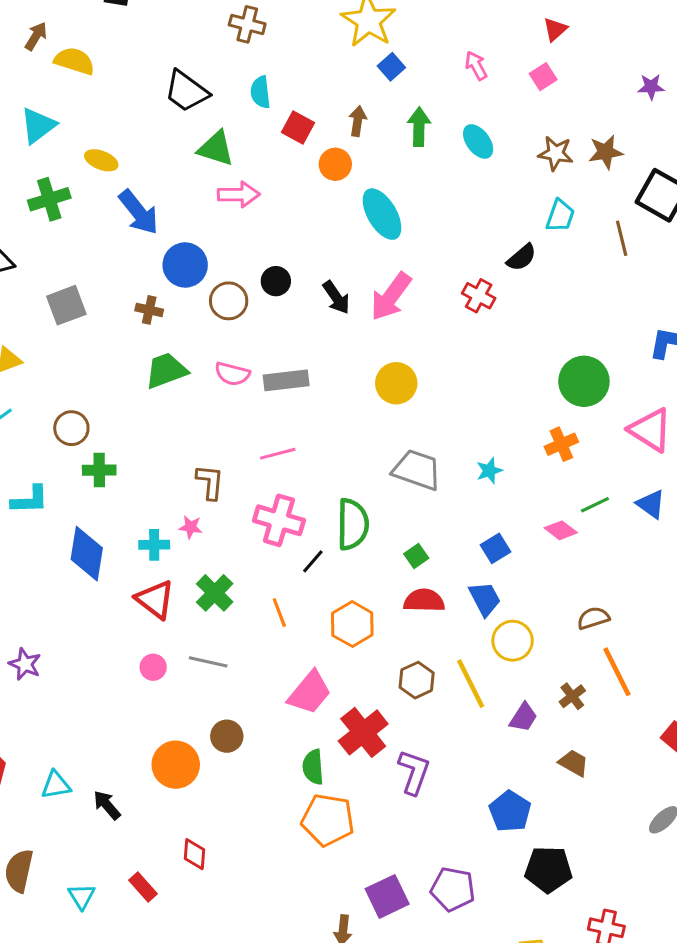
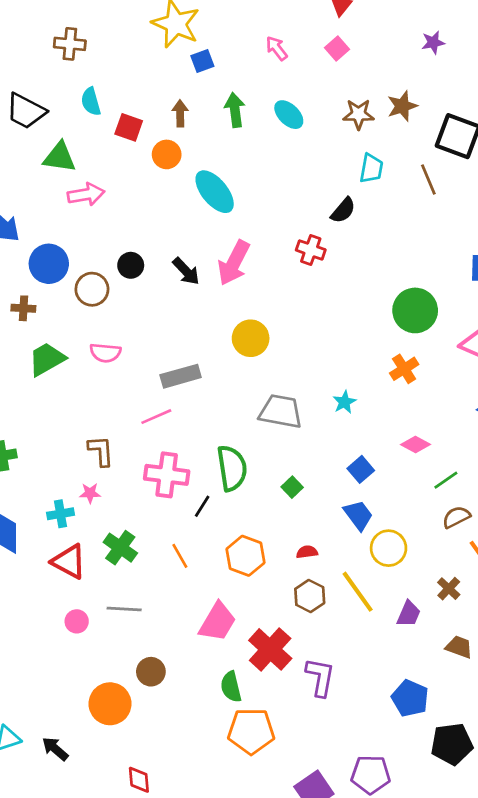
blue square: (391, 67) -> (202, 61), turned 30
gray rectangle: (286, 380) -> (181, 376), moved
green line: (595, 505) -> (446, 480), moved
red semicircle: (424, 601) -> (307, 552), moved, size x0.6

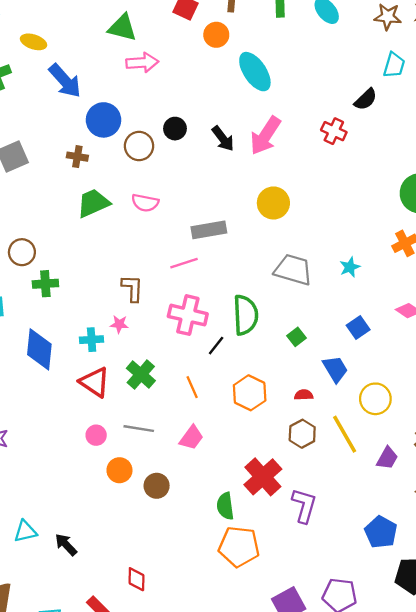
blue trapezoid: (358, 515) -> (335, 369), moved
pink trapezoid: (217, 622) -> (191, 438), moved, size x0.7
orange circle: (110, 704) -> (119, 470), moved, size x0.7

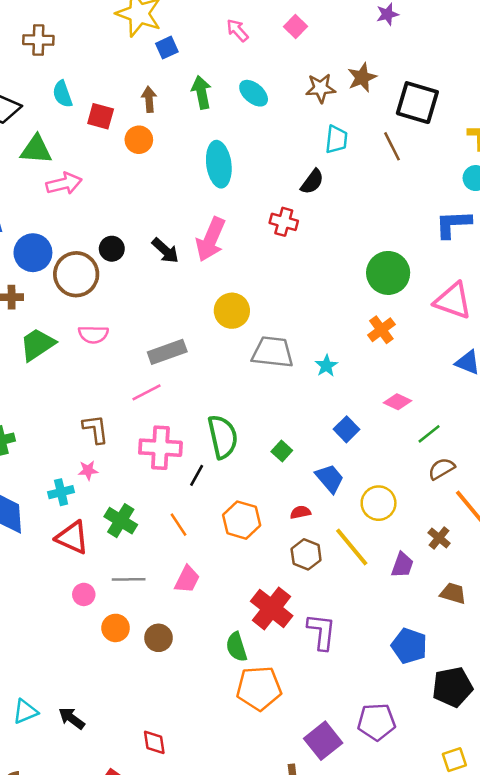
cyan ellipse: (255, 72) -> (219, 164), moved, turned 36
brown circle: (139, 146) -> (76, 274), size x1.4
gray trapezoid: (293, 270) -> (273, 352), moved

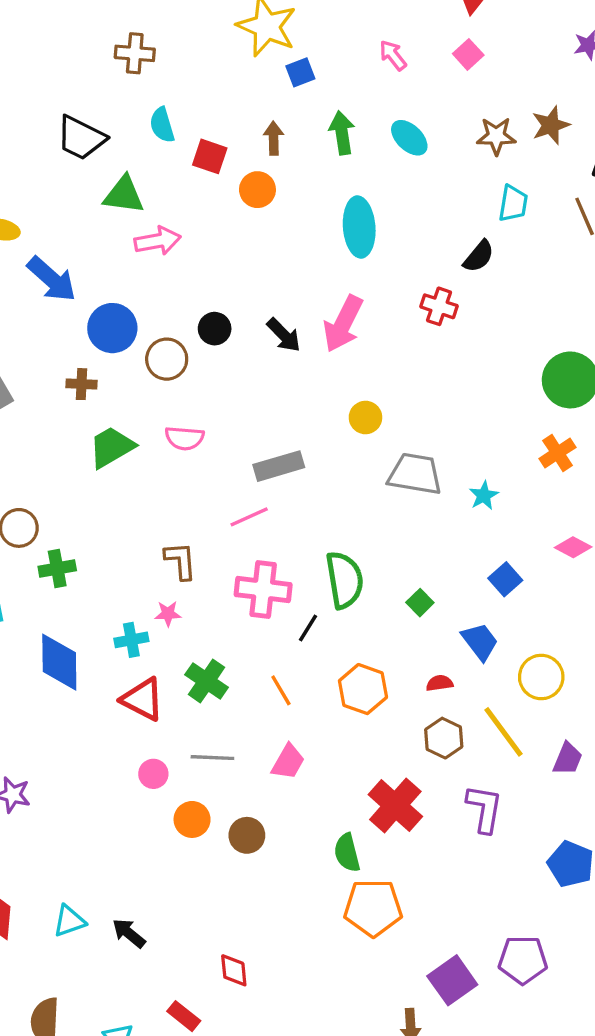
brown circle: (76, 274) -> (167, 359), size x0.7
yellow circle: (232, 311) -> (365, 417), size x0.7
purple L-shape: (322, 632) -> (484, 809), moved

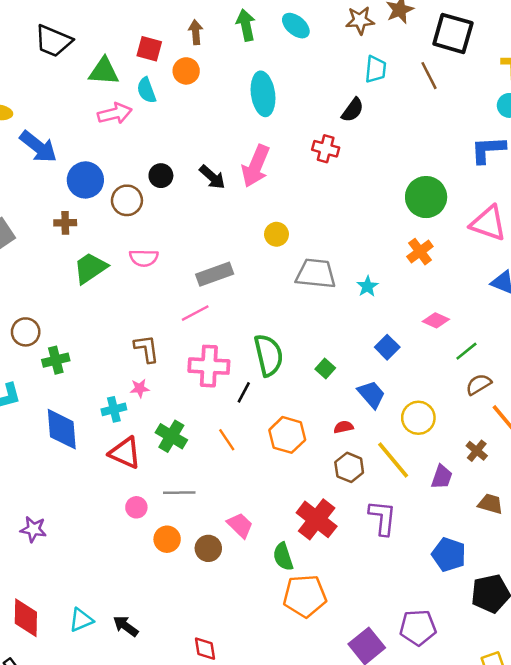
cyan semicircle: (162, 125) -> (146, 90), moved
green triangle: (124, 195) -> (104, 71), moved
pink trapezoid: (288, 762) -> (240, 525), moved, turned -72

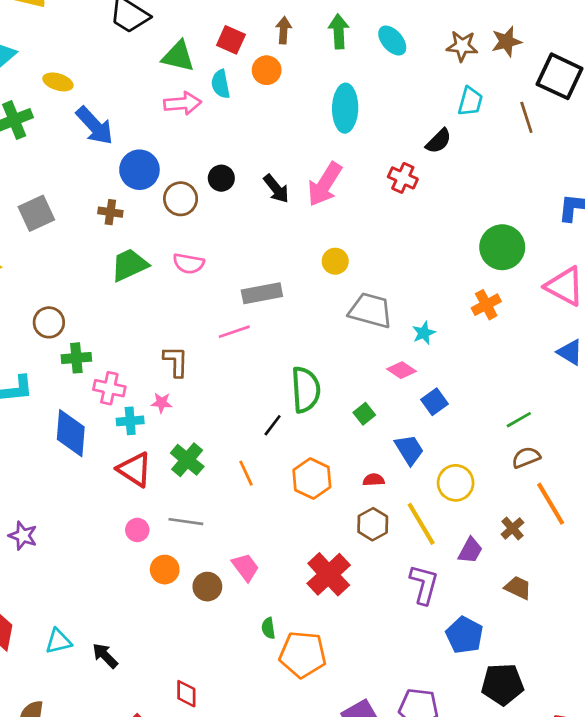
pink diamond: (436, 320) -> (401, 370), moved
pink cross: (209, 366) -> (109, 388), moved, size x0.7
purple L-shape: (382, 518) -> (424, 584), moved
green semicircle: (283, 557) -> (268, 628), moved, size x0.7

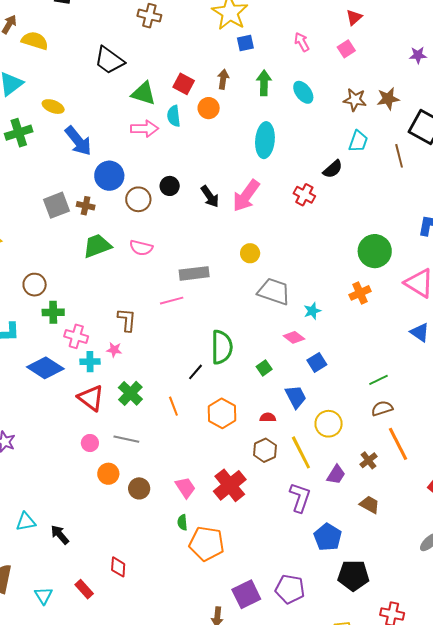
gray square: (36, 213) -> (57, 205), moved
blue diamond: (71, 433) -> (45, 368), turned -66
pink trapezoid: (245, 567) -> (185, 487), moved

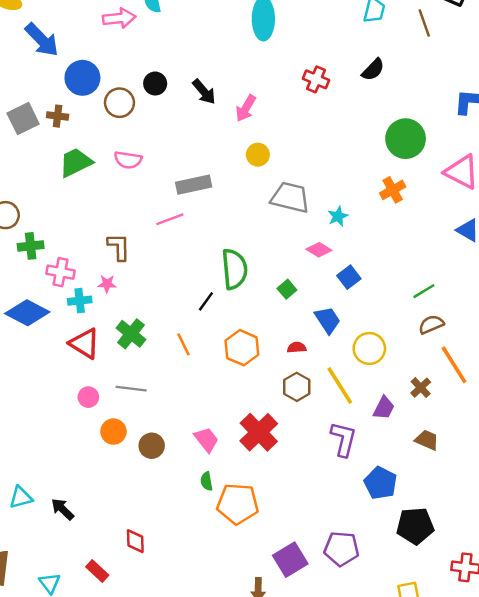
black semicircle: (333, 169) -> (373, 70), moved
pink arrow: (246, 196) -> (246, 108), moved, size x0.7

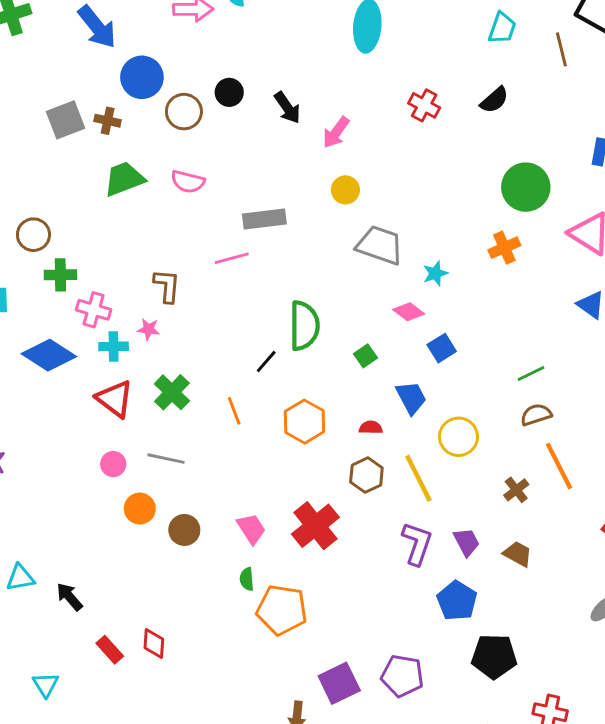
purple trapezoid: (384, 408) -> (467, 542), moved, turned -60
red rectangle: (97, 571) -> (110, 650), moved

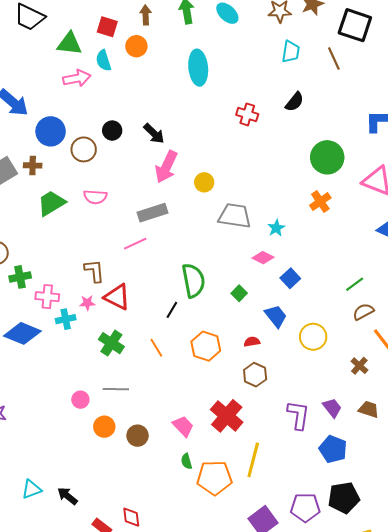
pink arrow: (336, 132) -> (166, 167), moved, size x1.4
red triangle: (115, 399) -> (117, 297), moved
yellow line: (418, 478) -> (253, 460), moved, turned 52
black pentagon: (494, 656) -> (344, 498), moved

